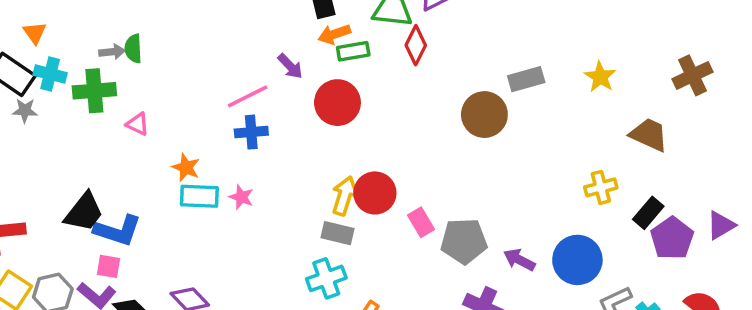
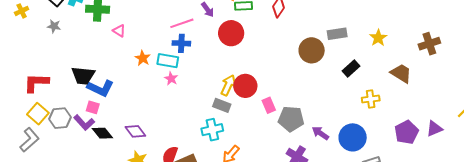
gray star: (25, 110) -> (54, 26), moved
cyan rectangle: (199, 196) -> (168, 61), moved
black trapezoid: (84, 212) -> (83, 76), turned 50
black rectangle: (648, 213) -> (351, 68), moved

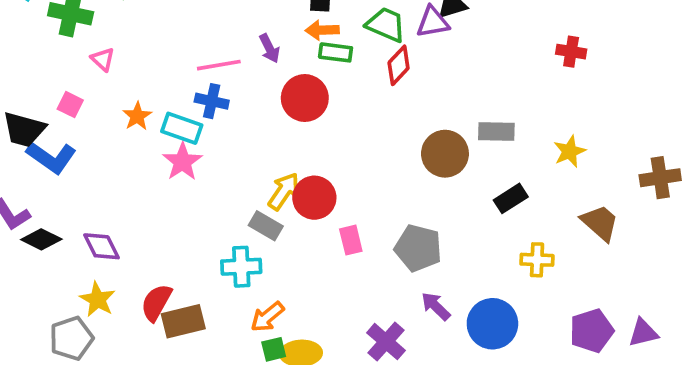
pink star: (171, 79) -> (182, 162), size x1.5
pink square: (93, 107) -> (70, 105), moved
gray pentagon: (291, 119) -> (418, 248), moved
black diamond: (102, 133) -> (41, 239), turned -35

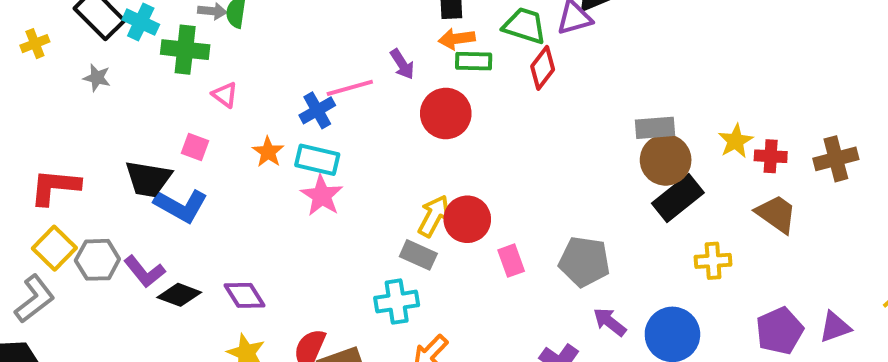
red cross: (571, 52) -> (771, 156), moved
blue cross: (212, 101) -> (317, 110), moved, turned -36
brown circle: (445, 154) -> (666, 160), moved
black rectangle: (511, 198) -> (678, 198), size x1.4

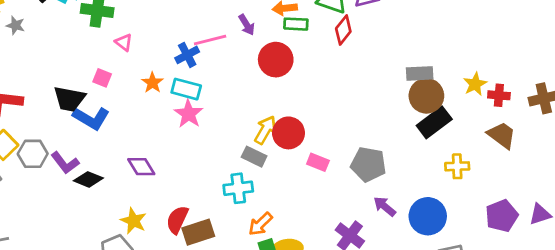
gray star: (97, 78) -> (16, 25), moved
pink rectangle: (511, 261) -> (318, 162), turned -50
purple diamond: (245, 295) -> (141, 167), moved

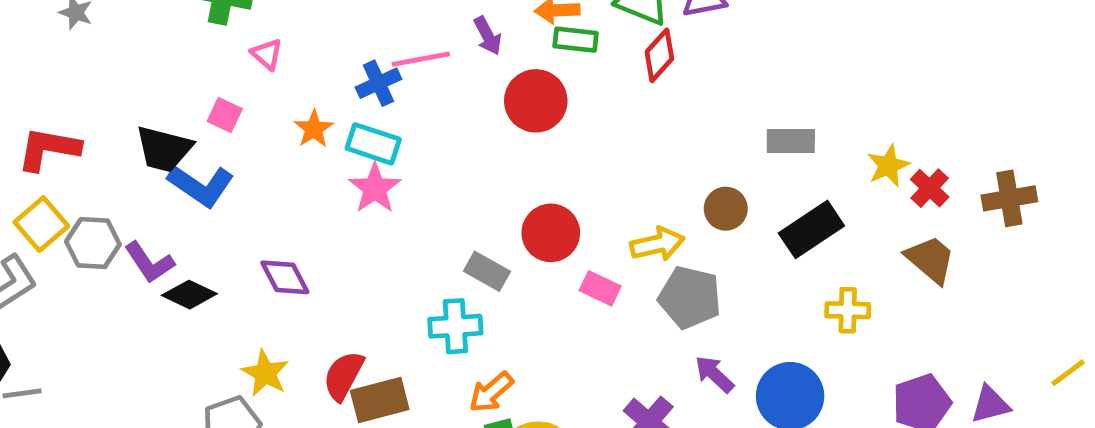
red cross: (499, 95) -> (930, 188), turned 35
brown circle: (426, 96) -> (726, 209), moved, size x0.7
yellow arrow: (265, 130) -> (657, 244), moved, turned 44

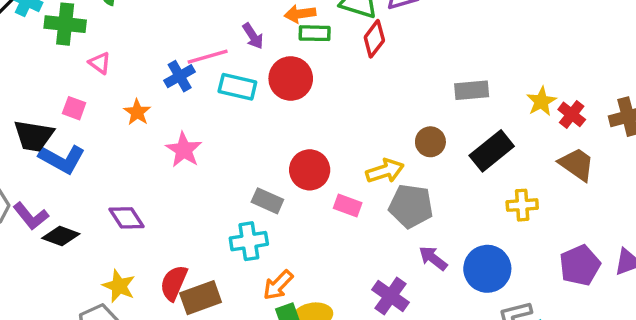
cyan rectangle: (373, 144) -> (237, 87), moved

